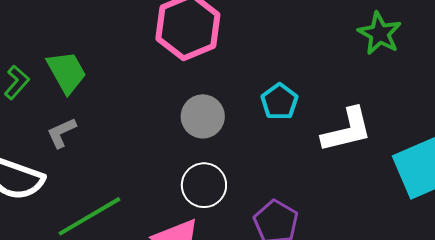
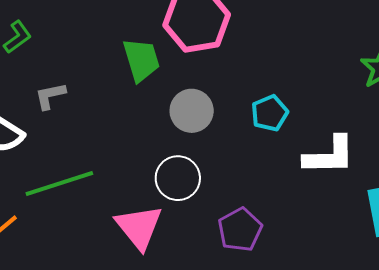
green trapezoid: (67, 72) -> (141, 60), moved

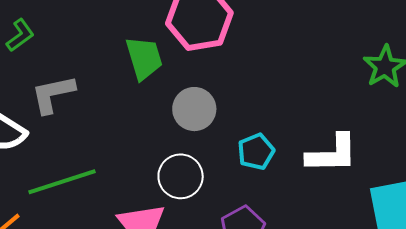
gray L-shape: (50, 96) -> (53, 94), size x1.4
cyan pentagon: (270, 113) -> (256, 152), moved

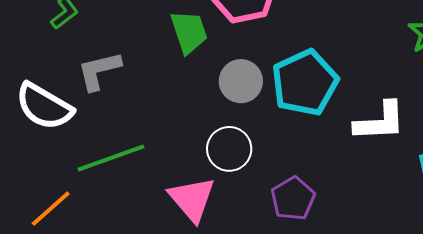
cyan pentagon: (256, 152) -> (305, 83), moved, size x1.8

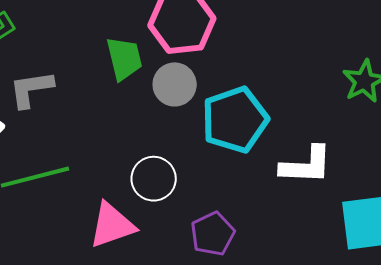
gray circle: (241, 81) -> (175, 84), moved
pink triangle: (192, 199) -> (112, 225), turned 46

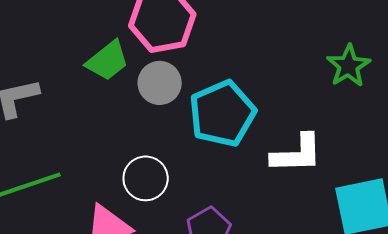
green trapezoid: (124, 59) -> (107, 61), turned 69

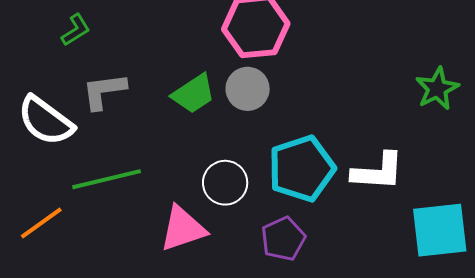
green trapezoid: (107, 61) -> (193, 94), moved
cyan pentagon: (222, 114) -> (302, 169), moved

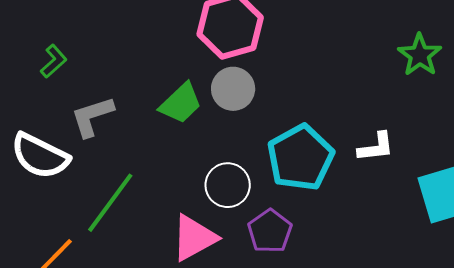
white L-shape: (378, 172) -> (376, 147), size x0.7
green line: (107, 179) -> (110, 203), turned -30
purple pentagon: (283, 239) -> (270, 231), moved

